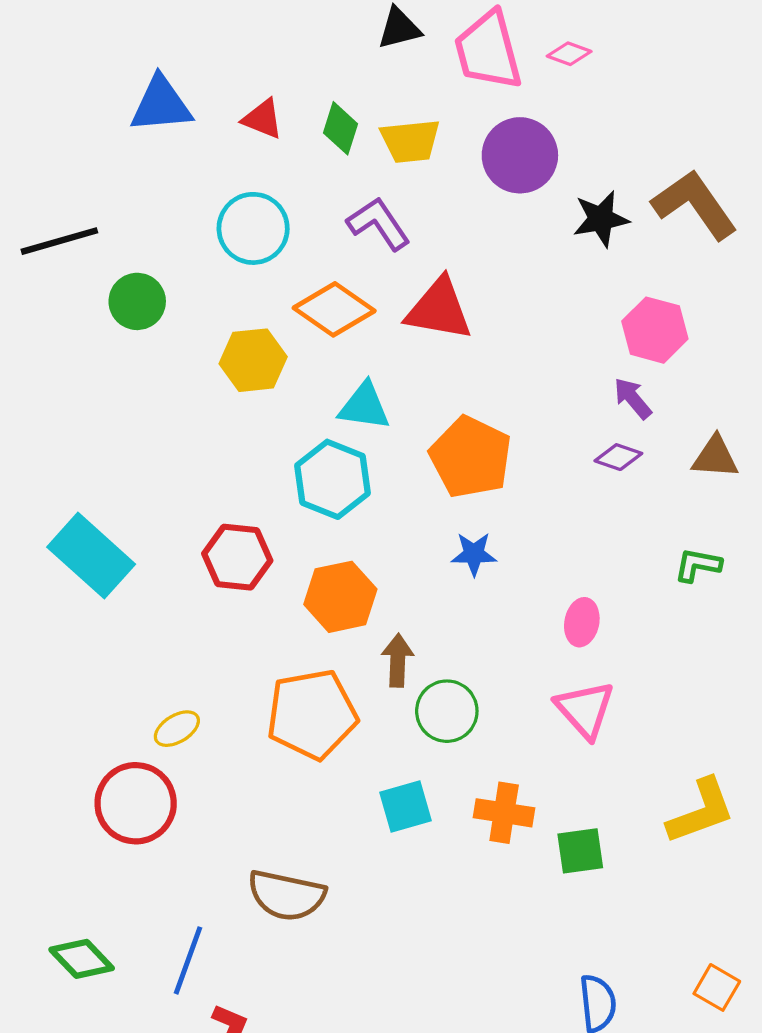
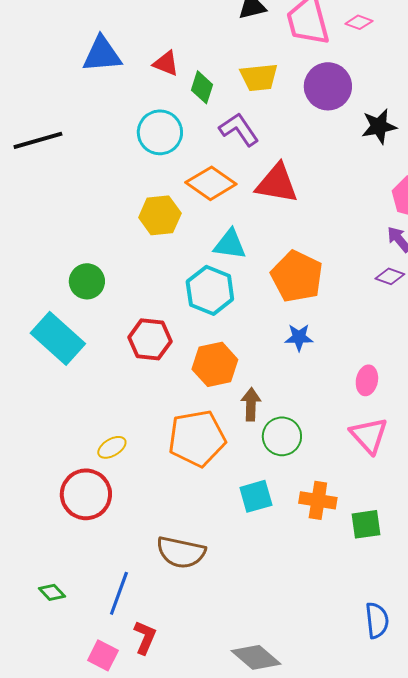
green diamond: (340, 128) -> (202, 87), moved
green circle: (137, 301) -> (87, 281), moved
green diamond: (82, 959) -> (52, 592), size x0.7

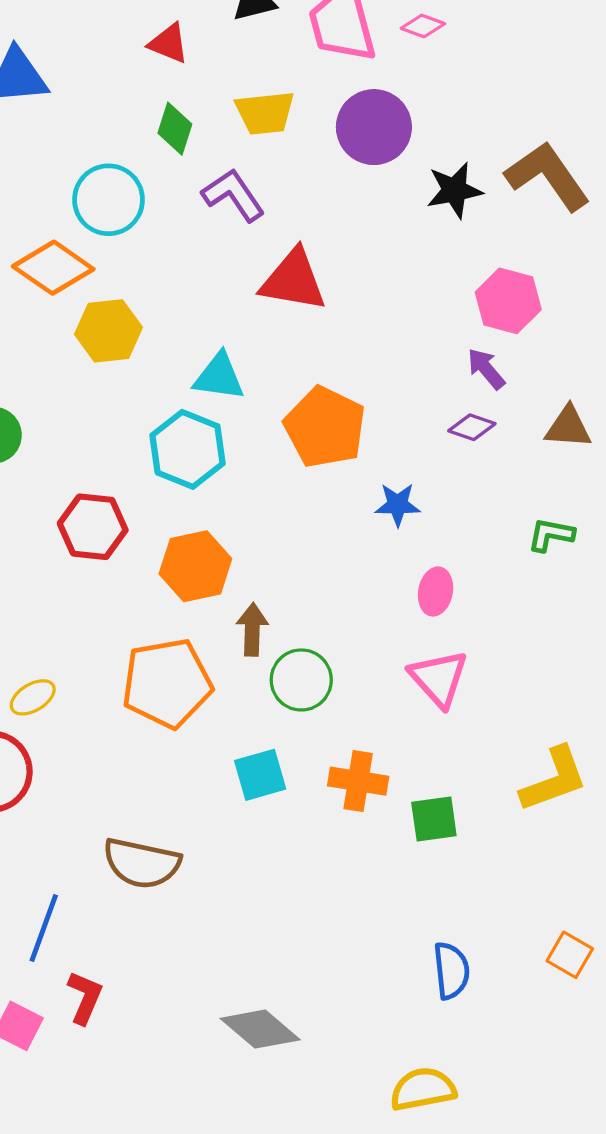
red triangle: (166, 63) -> (169, 43), moved
orange diamond: (211, 183) -> (53, 268), moved
blue star: (299, 337) -> (398, 505), moved

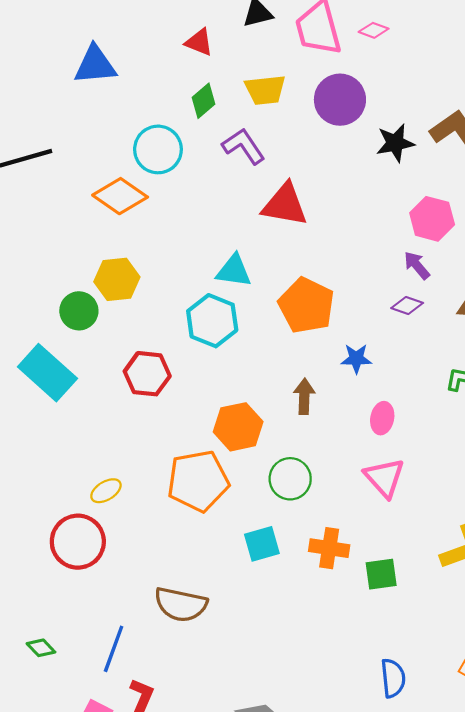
green diamond: (175, 129) -> (203, 101), turned 32
yellow hexagon: (109, 331) -> (117, 279), moved
orange hexagon: (195, 566) -> (238, 427), moved
brown arrow: (252, 629) -> (304, 396), moved

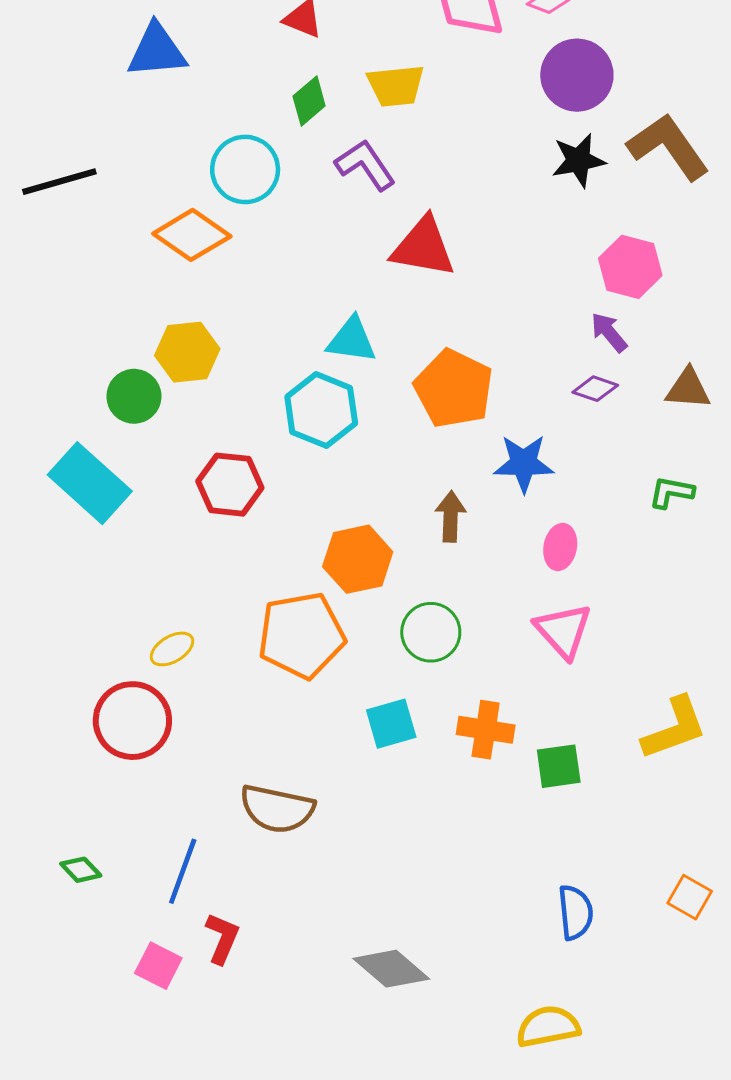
purple circle: (340, 100) -> (577, 75), moved
blue star: (356, 359) -> (524, 463), size x1.4

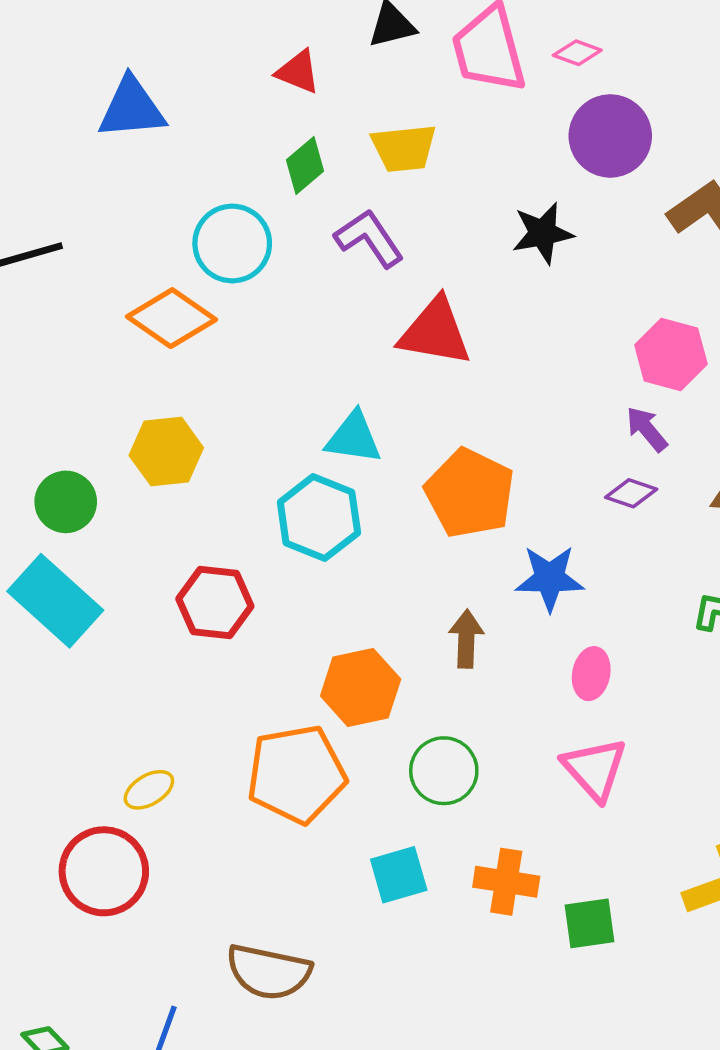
black star: (578, 160) -> (543, 233), moved
green circle: (134, 396) -> (66, 502), moved

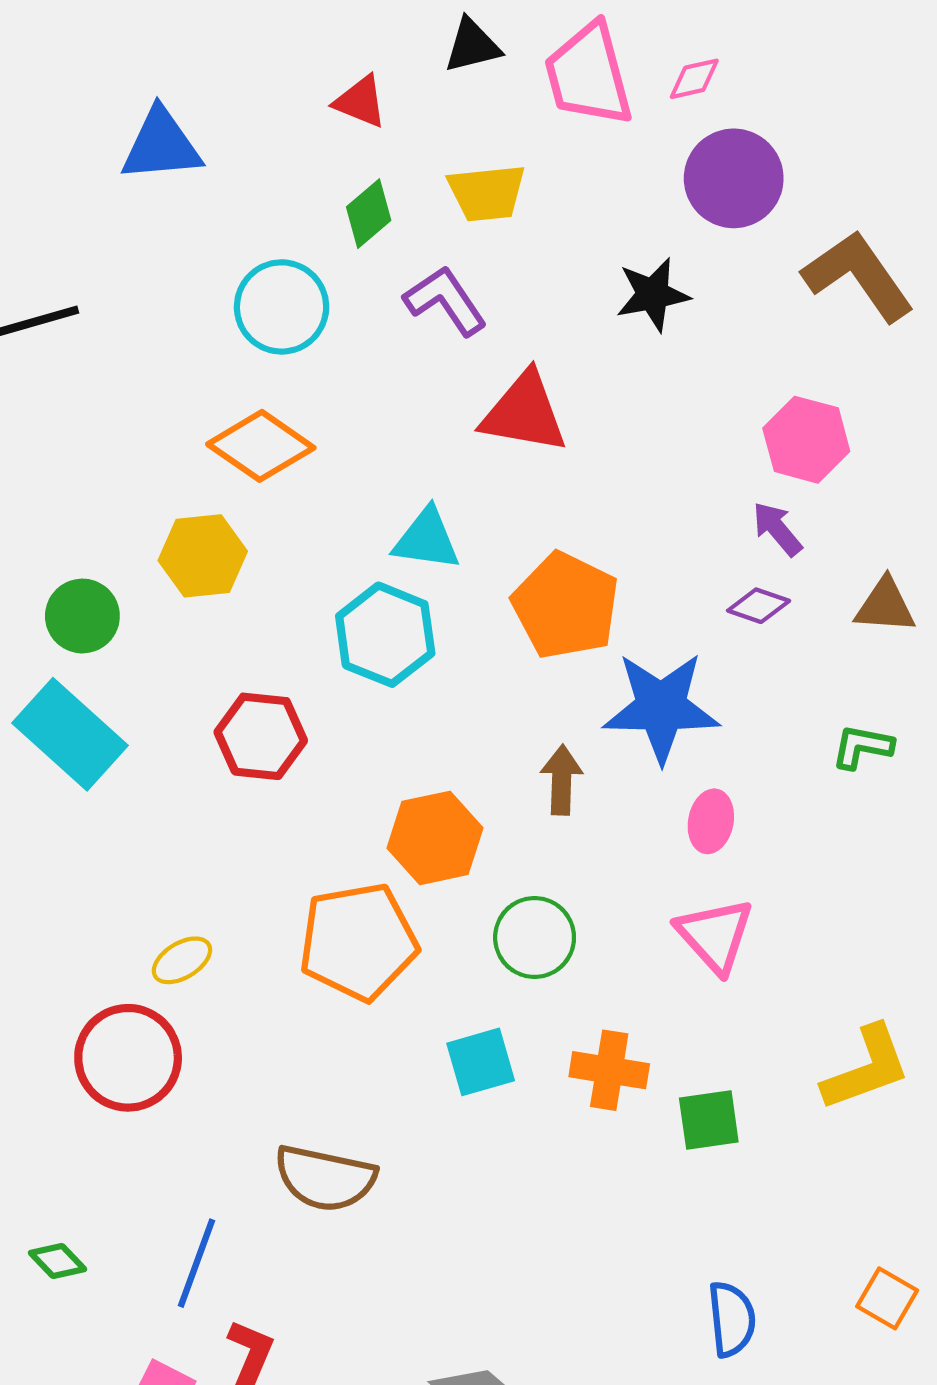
pink diamond: (577, 53) -> (694, 79), turned -33
orange diamond: (171, 318) -> (261, 446), moved
blue star: (550, 578) -> (661, 707), size x1.4

